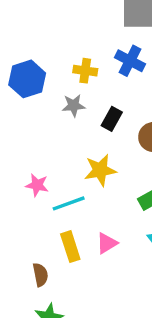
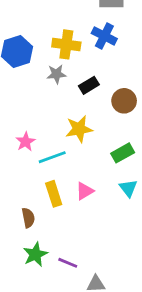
yellow cross: (85, 71) -> (66, 44), size x1.4
black rectangle: (112, 119) -> (89, 85), turned 30
pink star: (37, 185) -> (25, 142), turned 30

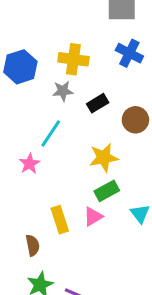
blue cross: (104, 36) -> (129, 53), moved
yellow star: (79, 129) -> (104, 158), moved
green rectangle: (123, 153) -> (107, 191), moved
cyan line: (52, 157) -> (51, 133), moved, turned -36

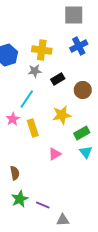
blue cross: (129, 53) -> (79, 46), turned 36
green rectangle: (107, 191) -> (82, 133), moved
yellow rectangle: (60, 220) -> (33, 128), moved

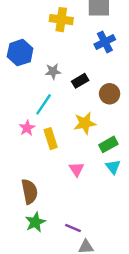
yellow cross: (42, 50) -> (61, 20), moved
pink triangle: (55, 154) -> (77, 169), turned -32
brown semicircle: (15, 173) -> (29, 192), size x1.5
purple line: (43, 205) -> (73, 228), moved

